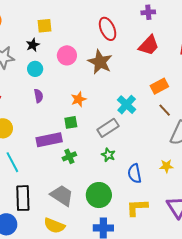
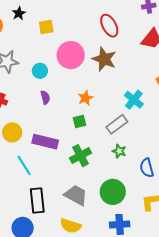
black star: (33, 45) -> (19, 13), moved
pink circle: (67, 55) -> (71, 55), size x1.4
purple rectangle: (49, 140) -> (45, 142), moved, turned 30
green cross: (69, 156) -> (80, 156), size x1.5

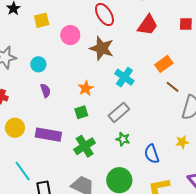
pink circle: (71, 55) -> (70, 35), moved, size x0.7
cyan cross: (134, 100) -> (124, 77), moved
cyan line: (24, 166) -> (23, 171), moved

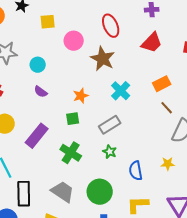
purple semicircle: (46, 91) -> (41, 92), turned 136
purple rectangle: (48, 135) -> (37, 136), turned -70
green cross: (85, 146) -> (71, 153), turned -35

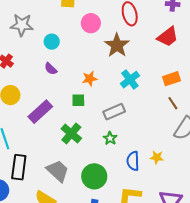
yellow star: (168, 164) -> (157, 157), moved

